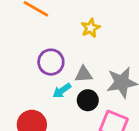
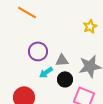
yellow star: (90, 28) -> (90, 26), moved

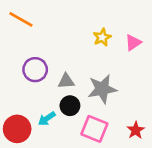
cyan arrow: (46, 72) -> (47, 119), moved

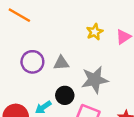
gray triangle: (66, 81) -> (61, 63), moved

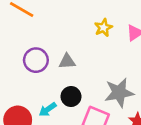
gray star: (95, 80) -> (119, 93), moved

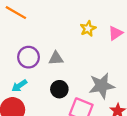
cyan arrow: (48, 110) -> (19, 86), moved

